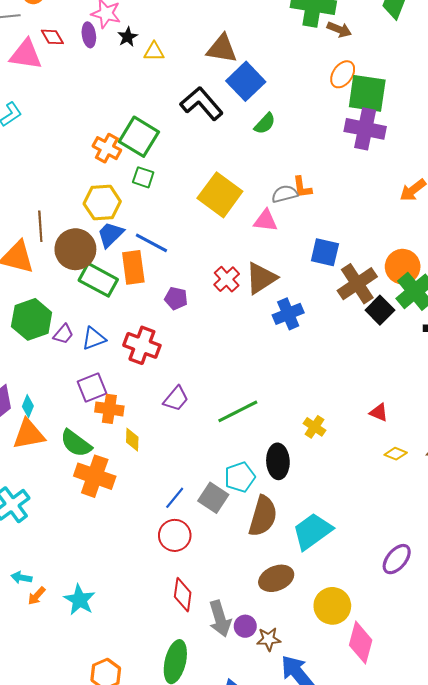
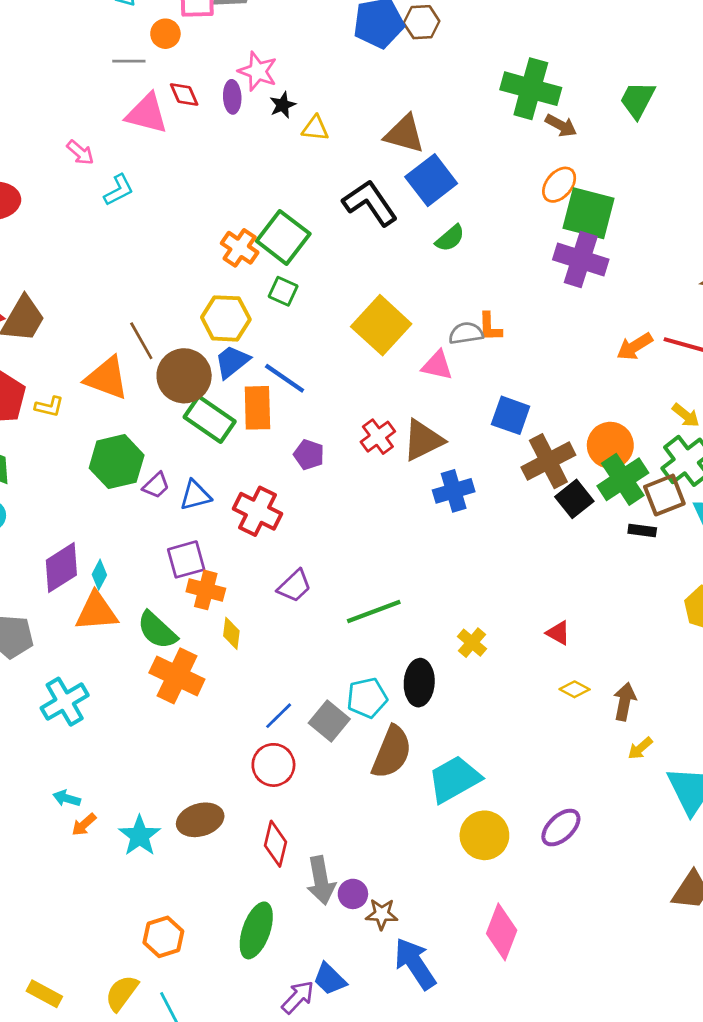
brown line: (40, 226) -> (141, 341), turned -32
brown ellipse: (276, 578) -> (200, 820), moved
yellow circle: (332, 606) -> (484, 835), moved

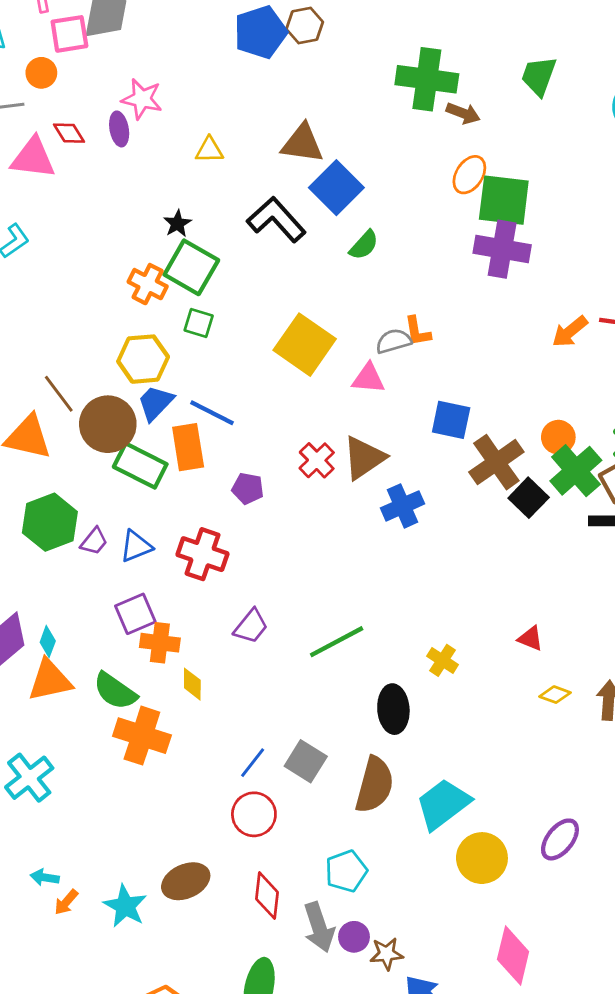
black star: (283, 105) -> (177, 224), moved
orange circle: (610, 445) -> (558, 437), size x0.7
cyan pentagon: (367, 698) -> (346, 871), moved

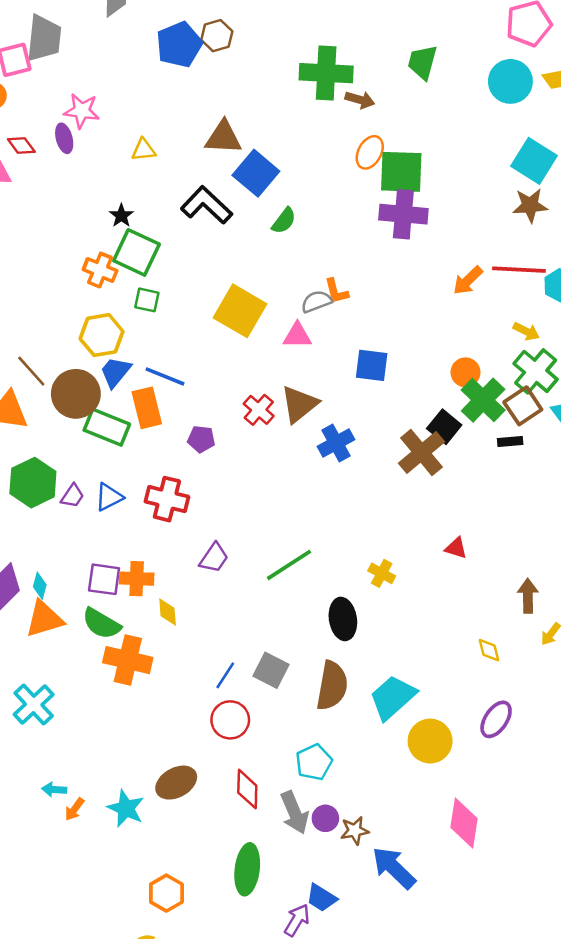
brown cross: (496, 462) -> (421, 453), moved
purple square: (135, 614) -> (104, 579), moved, turned 36
yellow diamond: (555, 695) -> (489, 650), moved, turned 60

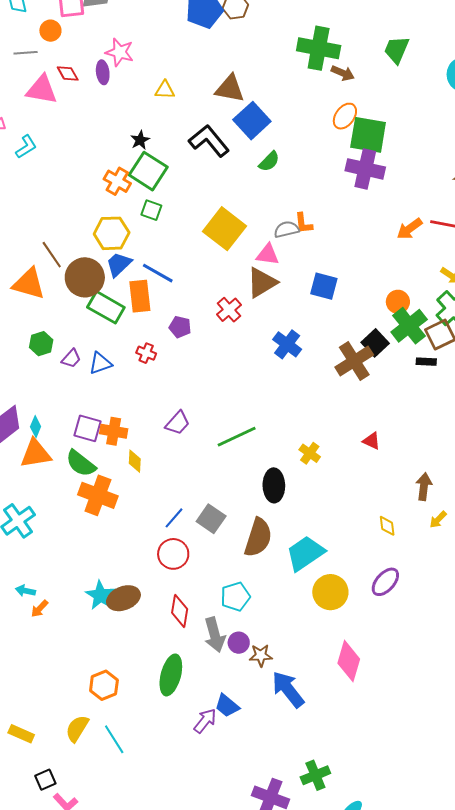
brown triangle: (299, 404) -> (262, 282), moved
blue cross: (336, 443) -> (287, 344), turned -32
green hexagon: (33, 483) -> (41, 344), size x0.6
red cross: (167, 499) -> (146, 353), moved, size x0.6
cyan star: (126, 808) -> (100, 595), moved

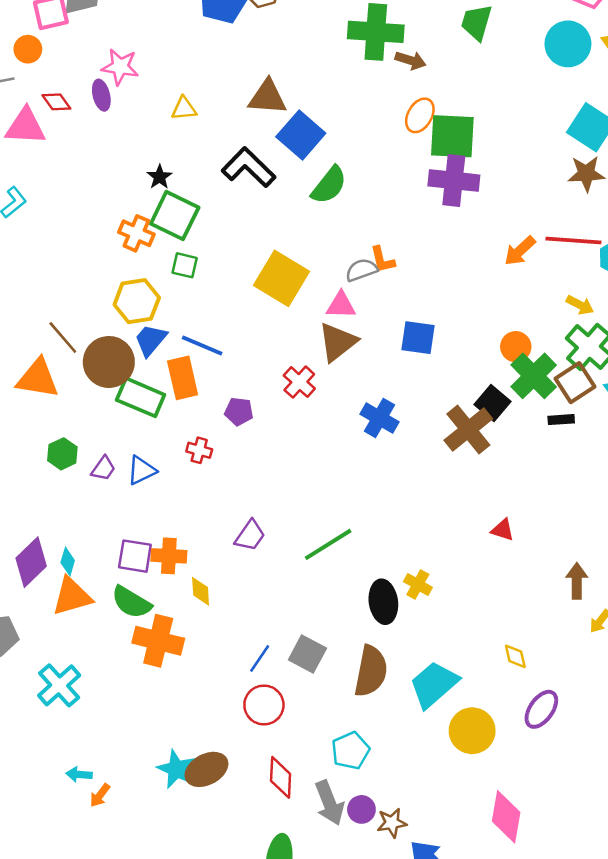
green semicircle: (269, 161) -> (329, 185), size x1.4
yellow cross: (310, 453) -> (418, 584), moved
yellow diamond: (387, 526) -> (515, 656), moved

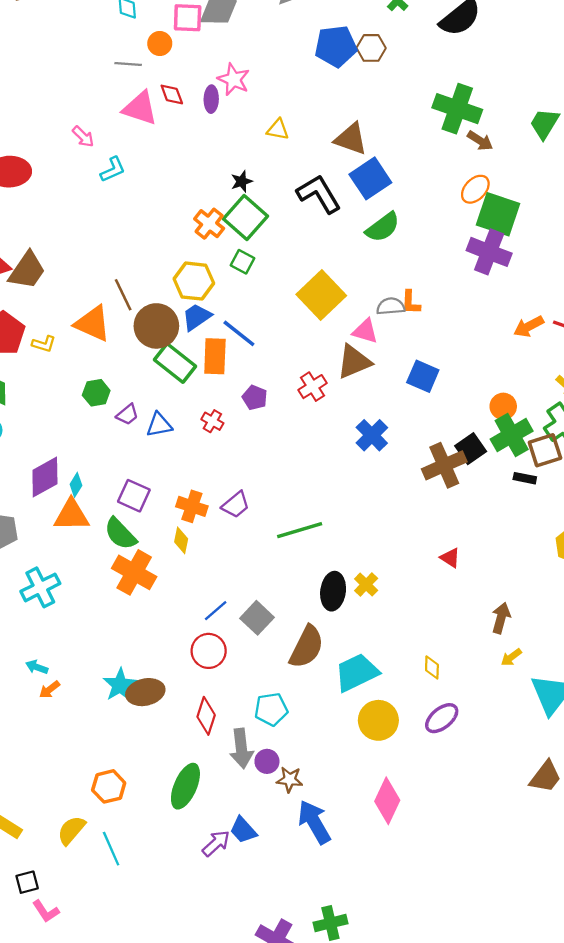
orange cross: (169, 556) -> (192, 506), moved

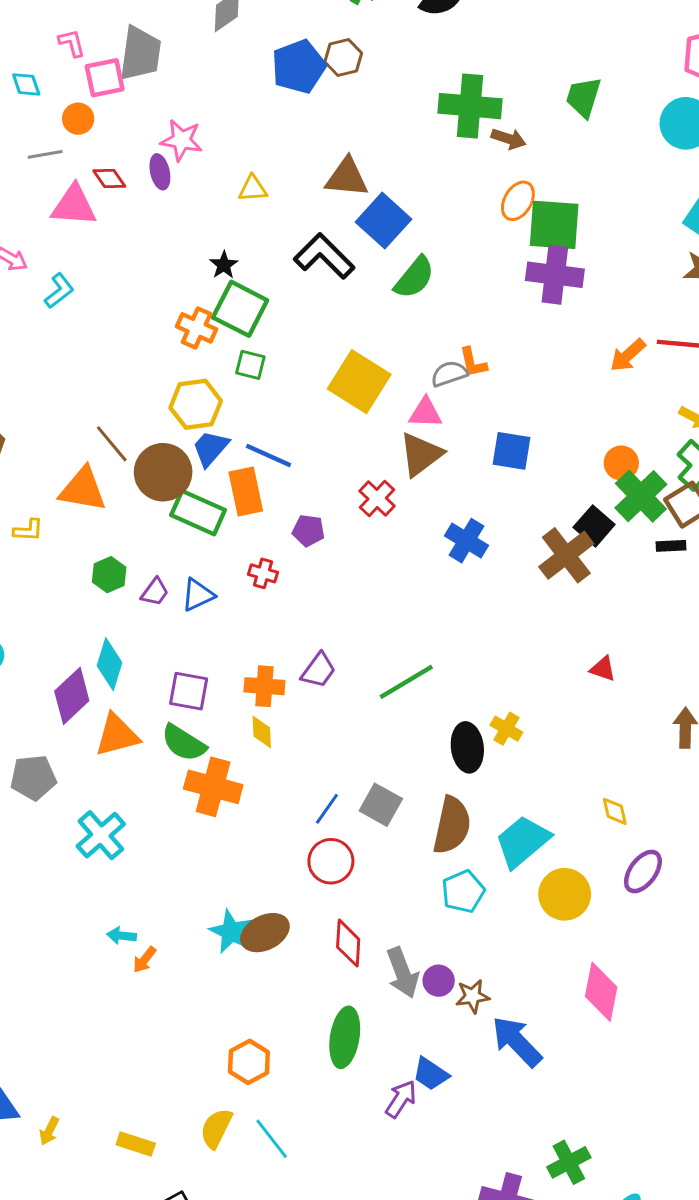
cyan diamond: (76, 485) -> (110, 664), moved, size x1.6
cyan pentagon: (271, 709) -> (463, 892), moved

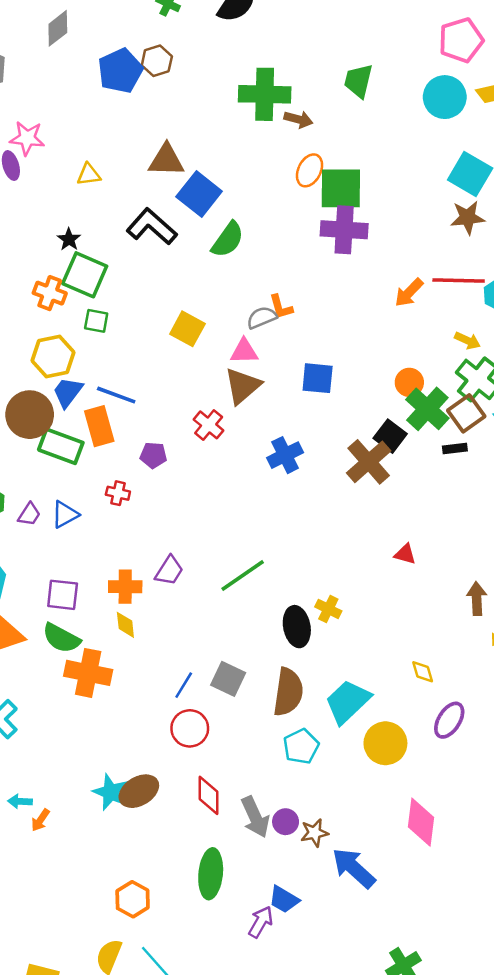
yellow square: (359, 382) -> (187, 329), size x0.7
blue cross: (466, 541) -> (285, 455), turned 36

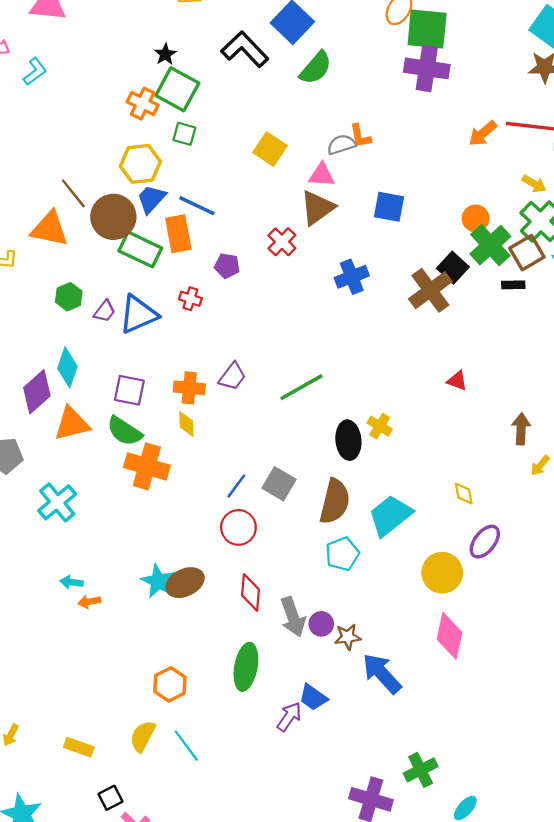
blue triangle: (65, 514) -> (138, 314), size x1.5
yellow circle: (385, 743) -> (442, 573), moved
orange arrow: (40, 820) -> (89, 602), turned 40

